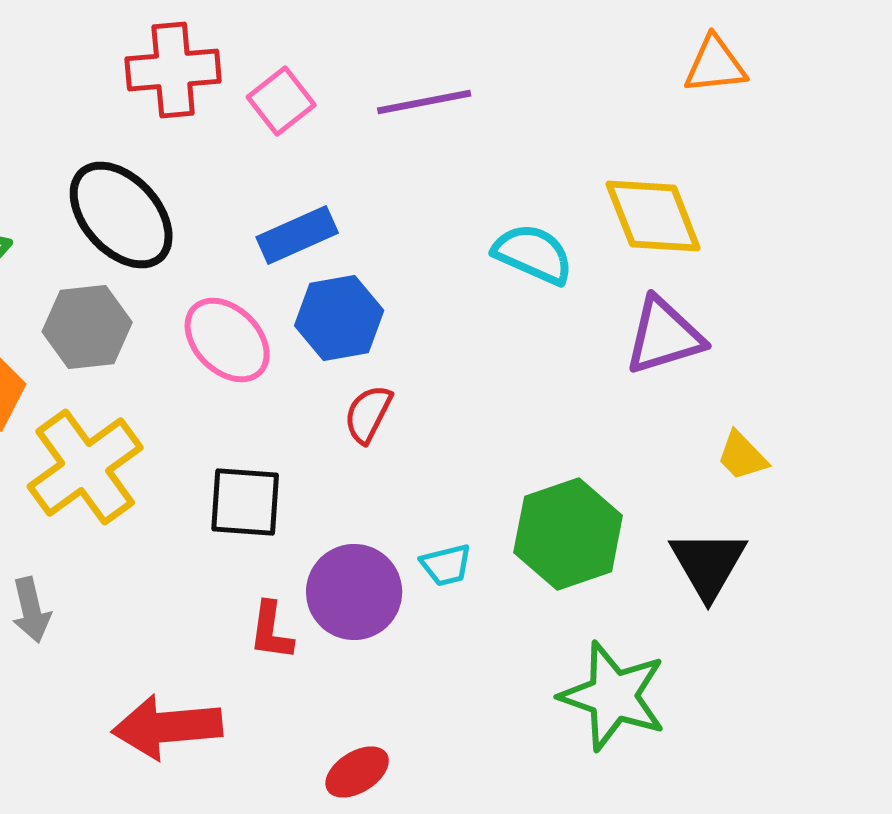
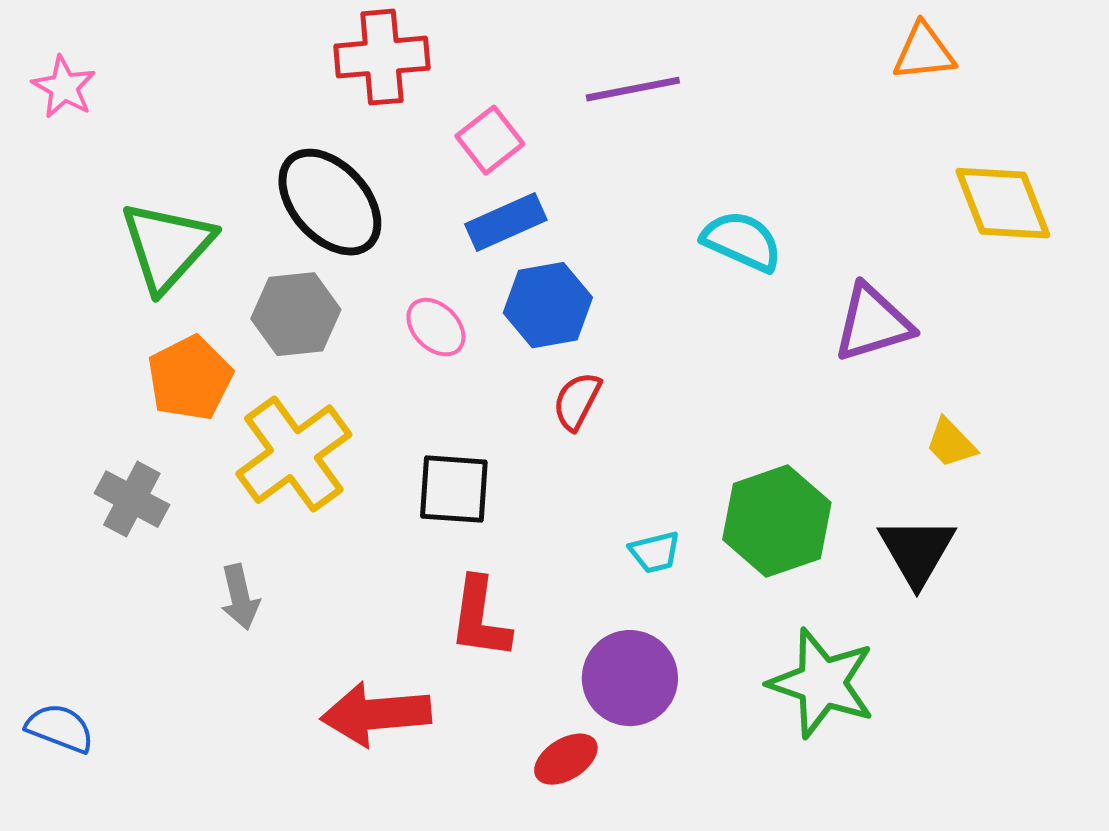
pink square: (281, 101) -> (490, 140), moved
yellow diamond: (653, 216) -> (1003, 203), moved
pink ellipse: (227, 340) -> (436, 327), size x0.7
purple circle: (354, 592) -> (630, 678), moved
red L-shape: (271, 631) -> (480, 618), size x1.4

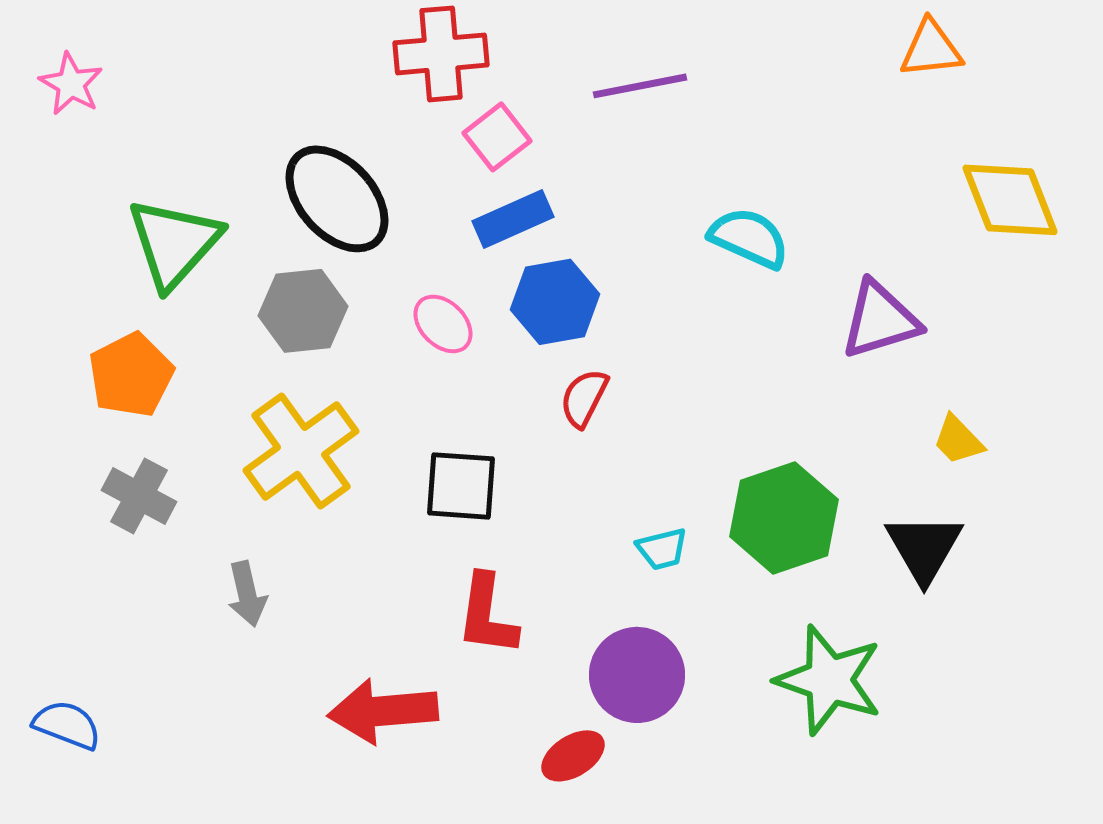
red cross: (382, 57) -> (441, 54), moved
orange pentagon: (190, 378) -> (131, 375), moved

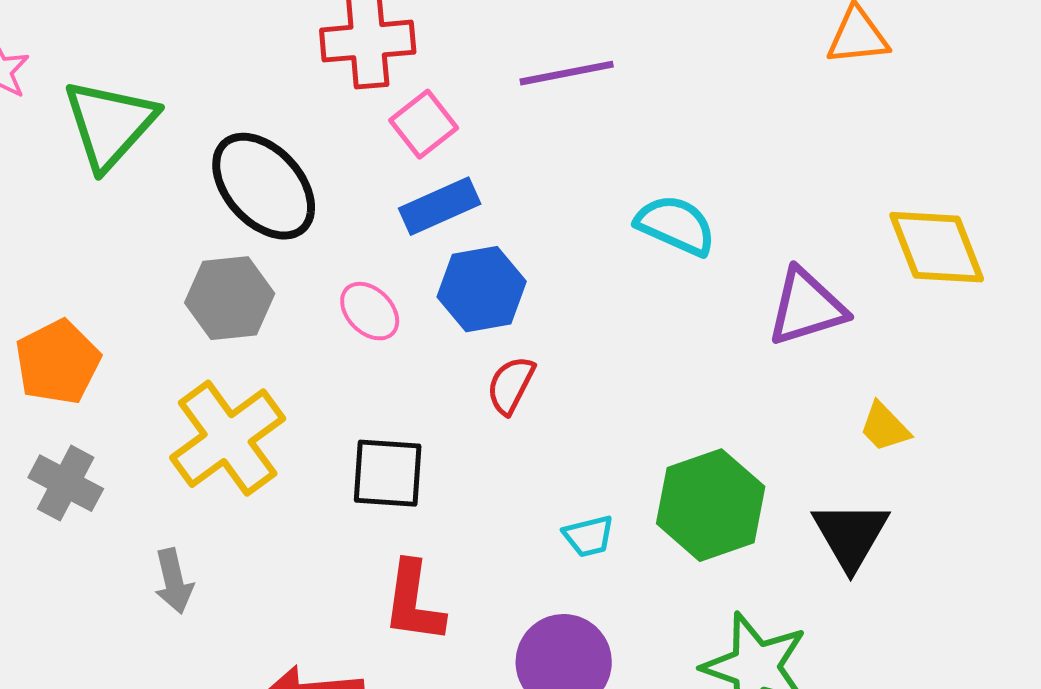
yellow diamond: (1010, 200) -> (937, 247), moved
green triangle: (174, 243) -> (110, 124), moved

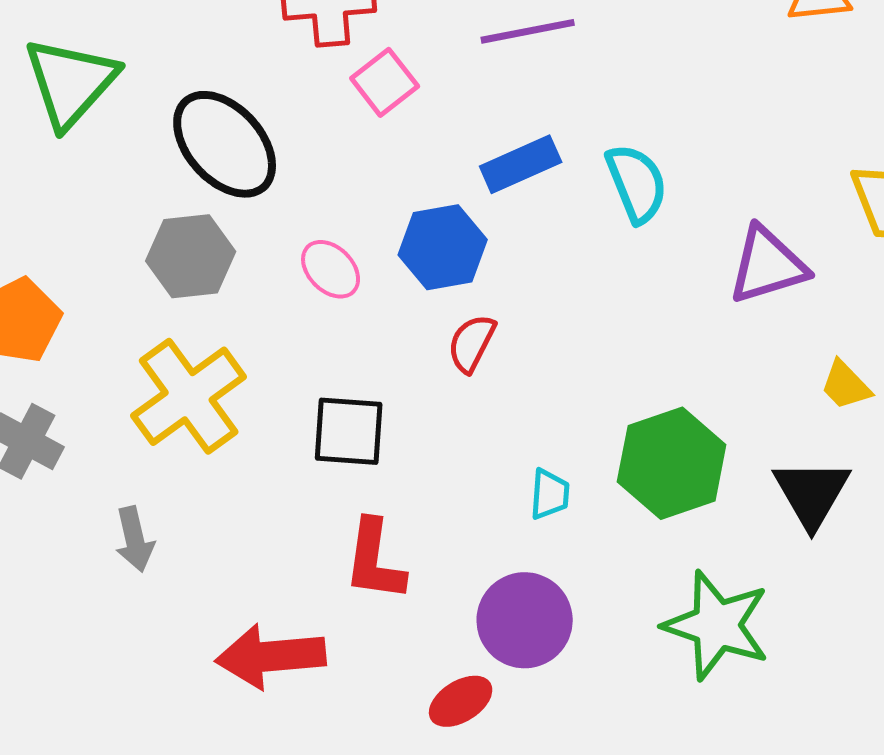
blue rectangle: (440, 206) -> (521, 164), moved
cyan semicircle: (676, 225) -> (637, 183), turned 44
cyan trapezoid: (589, 536) -> (550, 494), turned -72

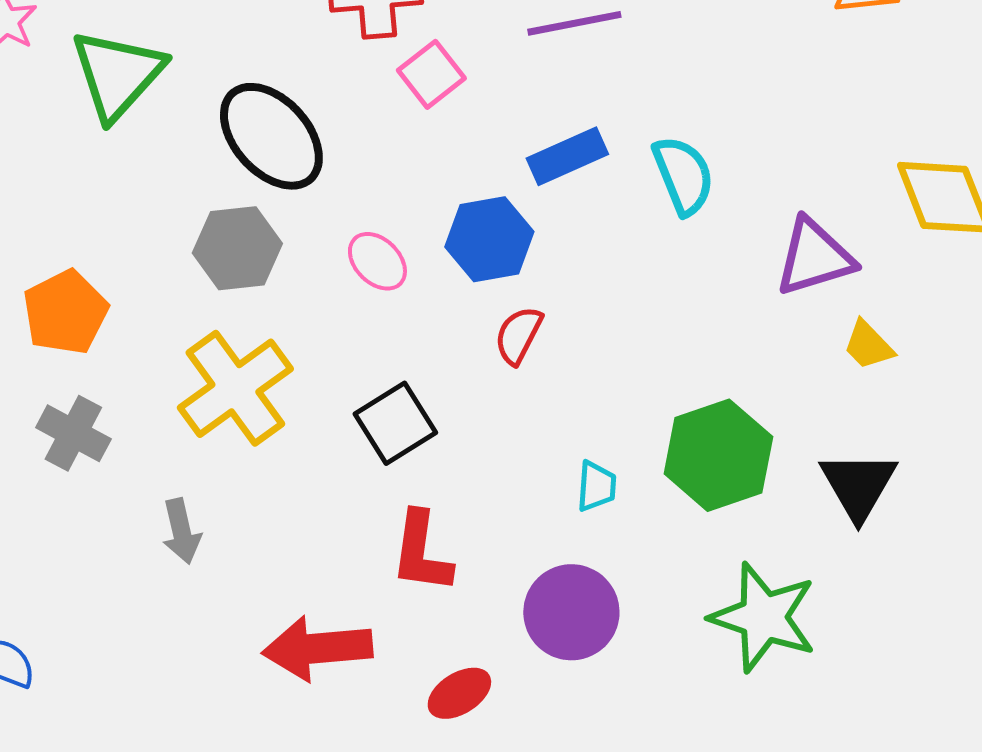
yellow trapezoid: (846, 385) -> (868, 345), moved
black square: (349, 431) -> (395, 423), turned -36
red ellipse: (461, 701) -> (459, 693), moved

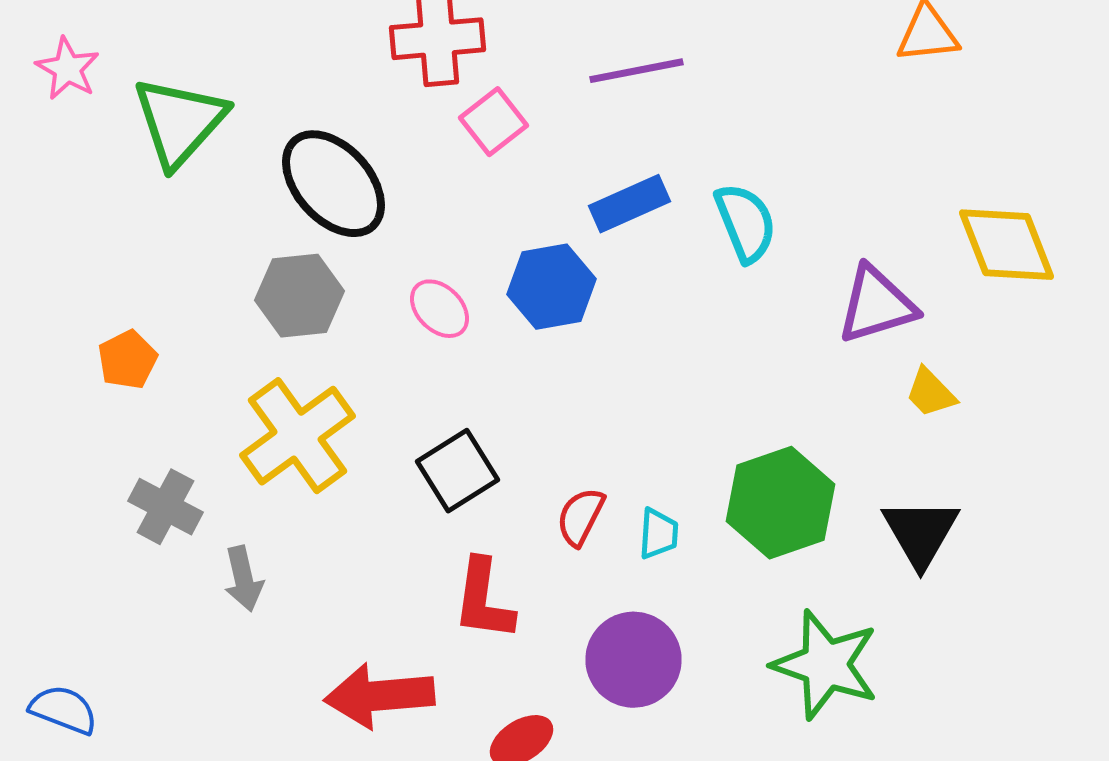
orange pentagon: (65, 312) -> (128, 360), size x0.7
red semicircle: (518, 335) -> (580, 517), moved
gray cross: (73, 433) -> (166, 507), moved

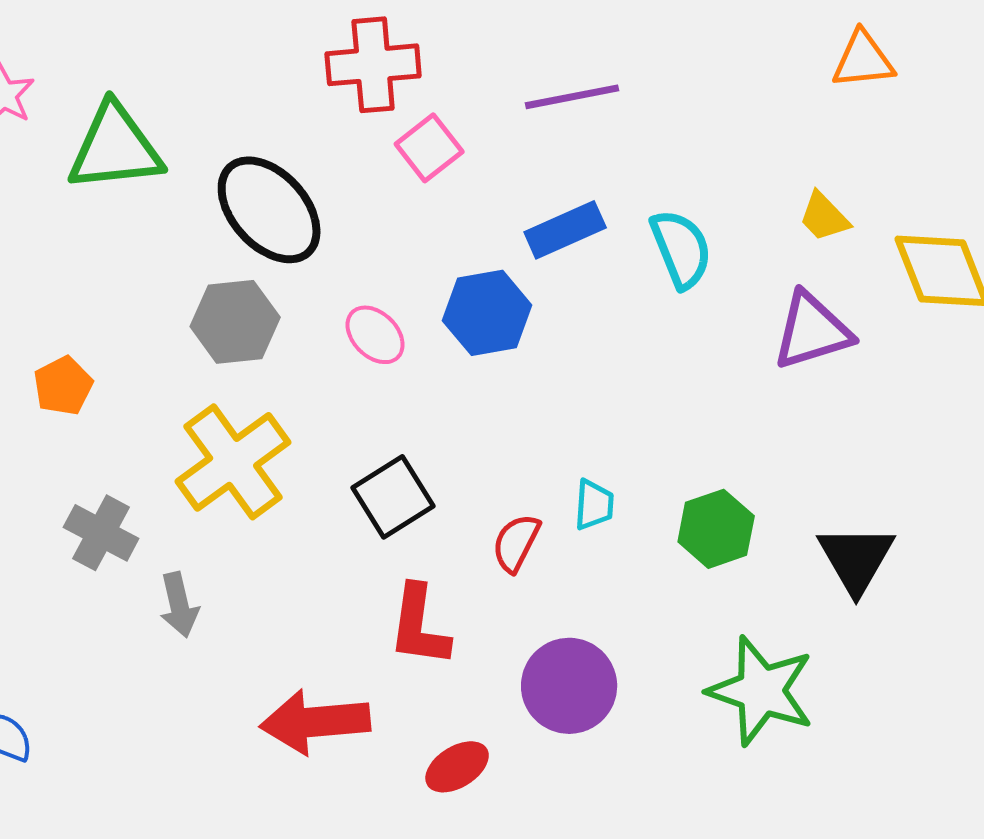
green triangle: (180, 122) -> (115, 148), turned 42
yellow trapezoid: (930, 393) -> (824, 217), moved
green hexagon: (780, 503) -> (716, 529), size x0.7
cyan trapezoid: (658, 534) -> (594, 505), moved

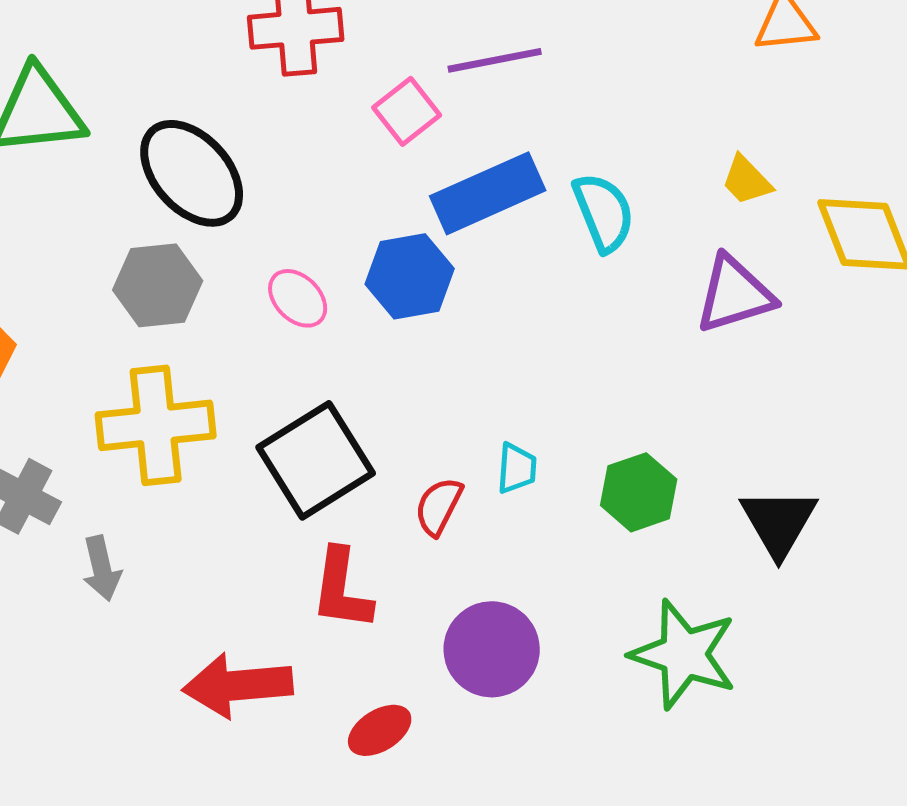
pink square: (429, 148) -> (407, 111), moved
blue rectangle: (565, 230) -> (488, 193), size x1.4
yellow cross: (233, 462) -> (156, 425), turned 30
black square: (393, 497) -> (316, 460), size x1.4

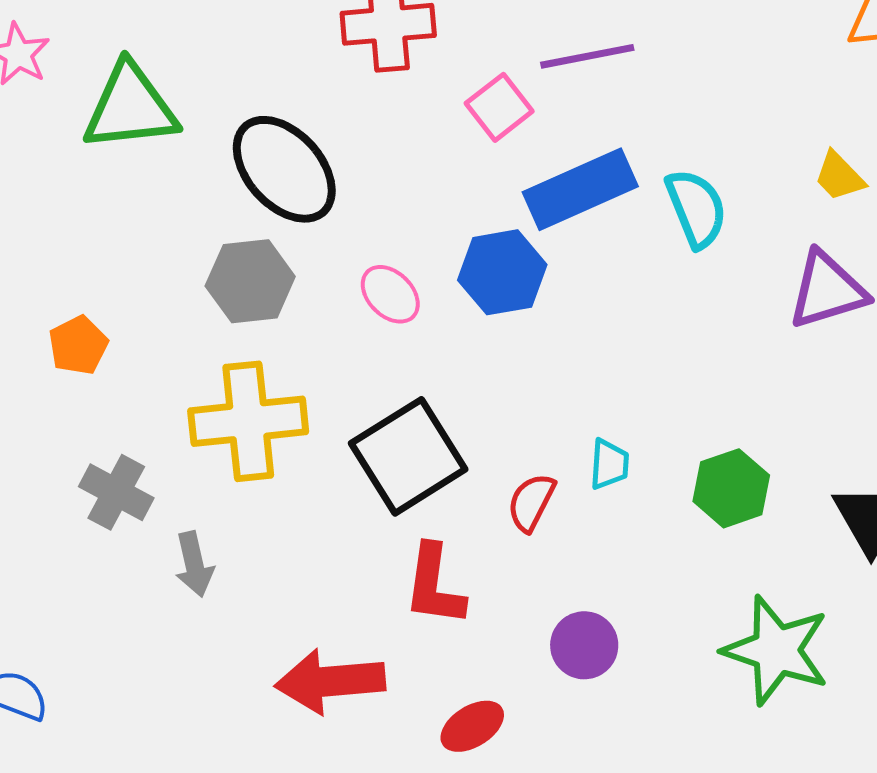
purple circle: (492, 649) -> (584, 645), size x0.7

